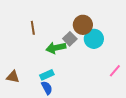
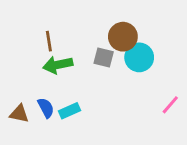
gray square: (70, 39) -> (104, 57), turned -32
green arrow: (56, 48) -> (58, 65), moved
blue semicircle: (47, 88) -> (46, 108), moved

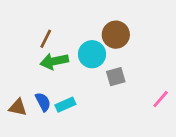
brown line: (49, 41) -> (46, 39), turned 36
gray square: (104, 57) -> (116, 77), moved, turned -30
cyan circle: (139, 57) -> (92, 54), moved

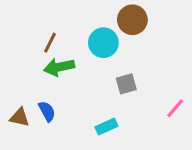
brown circle: (116, 35) -> (132, 20), moved
cyan circle: (92, 54) -> (103, 43), moved
cyan rectangle: (65, 105) -> (106, 127), moved

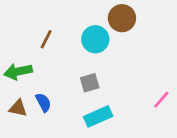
green arrow: (59, 67) -> (18, 72), moved
gray square: (126, 84) -> (90, 83), moved
cyan rectangle: (106, 127) -> (98, 116), size x1.4

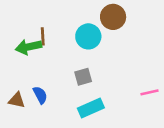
brown line: (46, 39) -> (43, 36), turned -30
green arrow: (18, 72) -> (28, 47), moved
pink line: (161, 100) -> (149, 92), turned 36

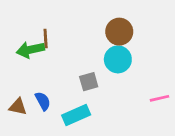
brown circle: (113, 17) -> (119, 32), moved
cyan circle: (88, 36) -> (118, 59), moved
cyan rectangle: (91, 108) -> (76, 115), moved

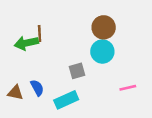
pink line: (160, 98) -> (128, 88), moved

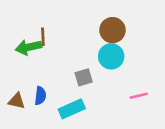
blue semicircle: (37, 88) -> (40, 96), turned 35

